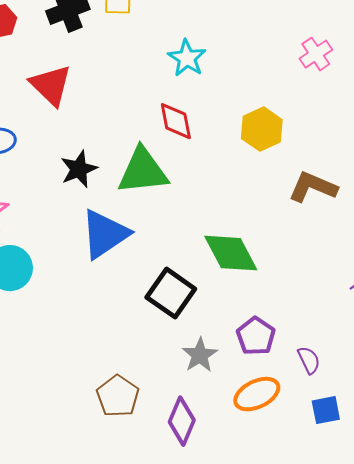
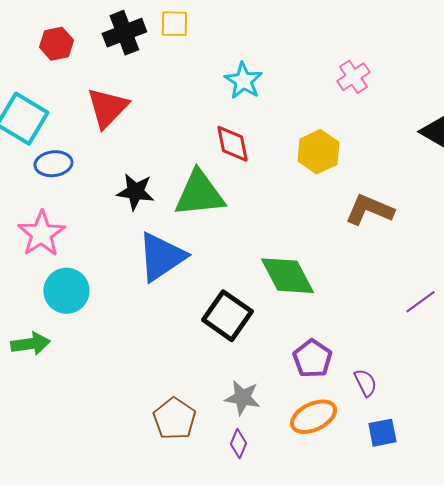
pink cross: (316, 54) -> (353, 77), moved
red triangle: (51, 85) -> (107, 108), turned 30
black star: (79, 169) -> (135, 192), turned 30
gray star: (200, 355) -> (242, 398), moved, turned -30
purple diamond: (182, 421) -> (238, 444), size x0.6

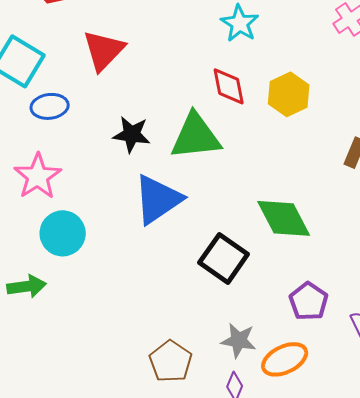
yellow hexagon: (318, 152) -> (289, 94), moved
orange ellipse: (313, 417) -> (285, 359), moved

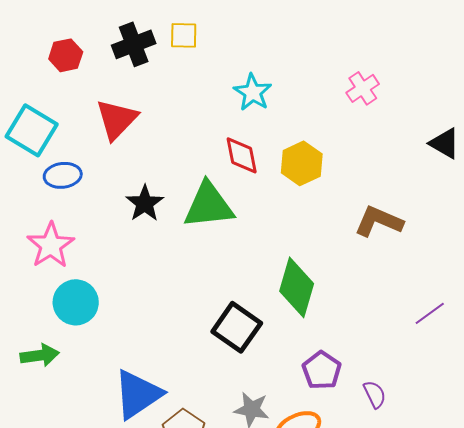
black star: (132, 134) -> (145, 203), turned 30
blue triangle: (158, 199) -> (138, 394), moved
green diamond: (284, 218) -> (297, 287), turned 44

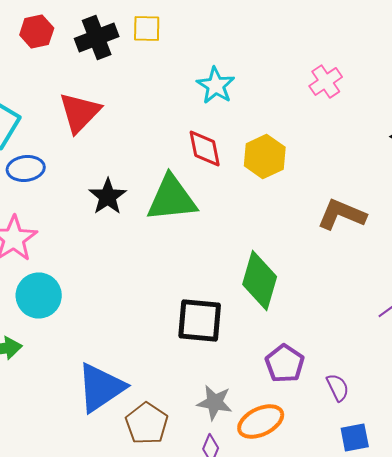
red hexagon: (66, 55) -> (37, 32), moved
black square: (237, 327) -> (200, 320), turned -30

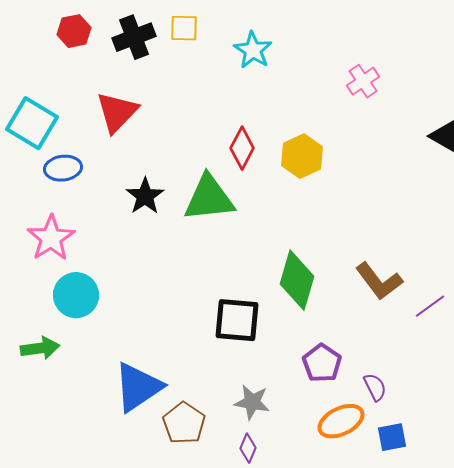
cyan star: (216, 86) -> (253, 50), moved
red diamond: (205, 148) -> (242, 148), turned 39
brown L-shape: (342, 214) -> (379, 281), moved, turned -150
orange ellipse: (261, 422) -> (341, 421), moved

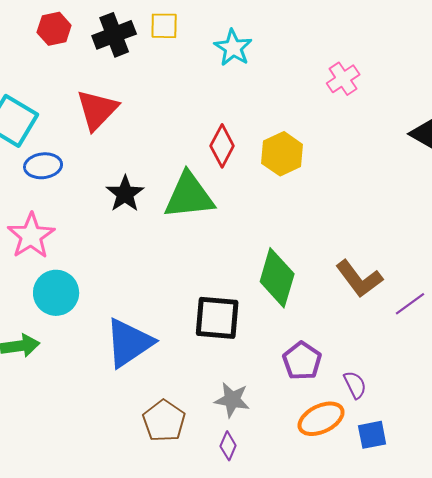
blue triangle: (138, 387) -> (129, 343), moved

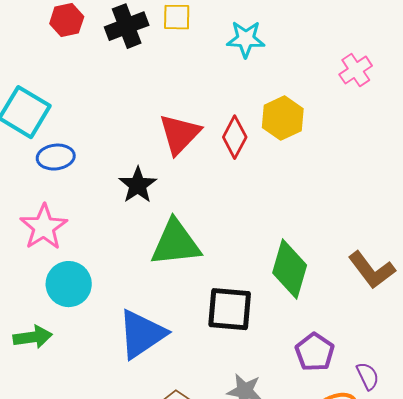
cyan star: (233, 48) -> (246, 39), turned -30
red triangle: (97, 110) -> (180, 134), moved
yellow hexagon: (282, 154) -> (283, 118), moved
green triangle: (189, 196) -> (176, 243), moved

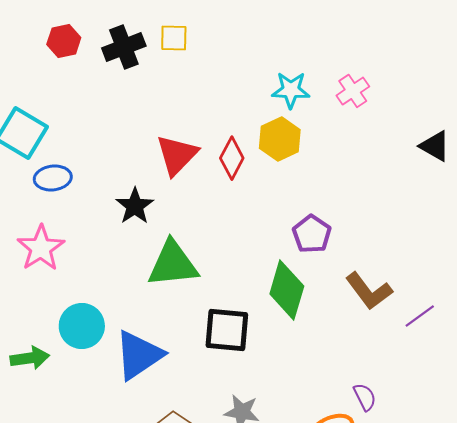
cyan star: (246, 39) -> (291, 90), moved
cyan circle: (69, 284) -> (82, 326), moved
purple pentagon: (315, 352) -> (312, 234), moved

